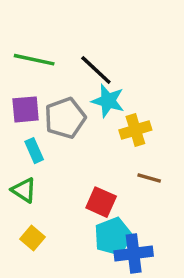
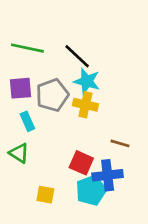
yellow cross: (135, 130) -> (85, 105), moved, turned 30
yellow square: (32, 238) -> (45, 195), moved, turned -30
blue cross: (134, 253) -> (108, 175), moved

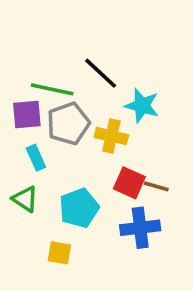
green line: (27, 48) -> (52, 89), moved
cyan star: (87, 81) -> (142, 106), moved
red square: (81, 163) -> (129, 183), moved
cyan pentagon: (91, 190) -> (79, 208), moved

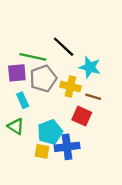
brown line: (156, 186) -> (93, 97), moved
blue cross: (140, 228) -> (67, 147), moved
yellow square: (59, 253) -> (42, 151), moved

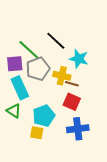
green line: (33, 57) -> (29, 50), turned 30
brown line: (93, 97) -> (72, 84), moved
cyan rectangle: (23, 100) -> (20, 88), size x1.6
blue cross: (67, 147) -> (78, 129), moved

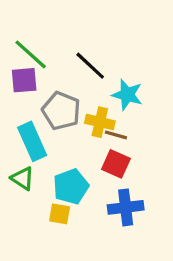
green line: (29, 50) -> (31, 54), moved
purple square: (15, 64) -> (24, 80), moved
gray pentagon: (38, 69) -> (61, 111), turned -30

